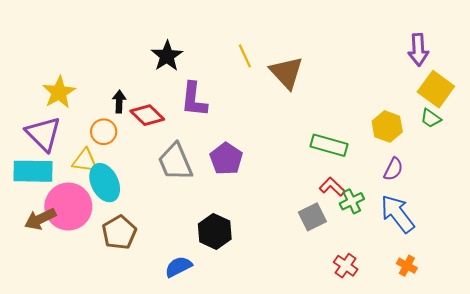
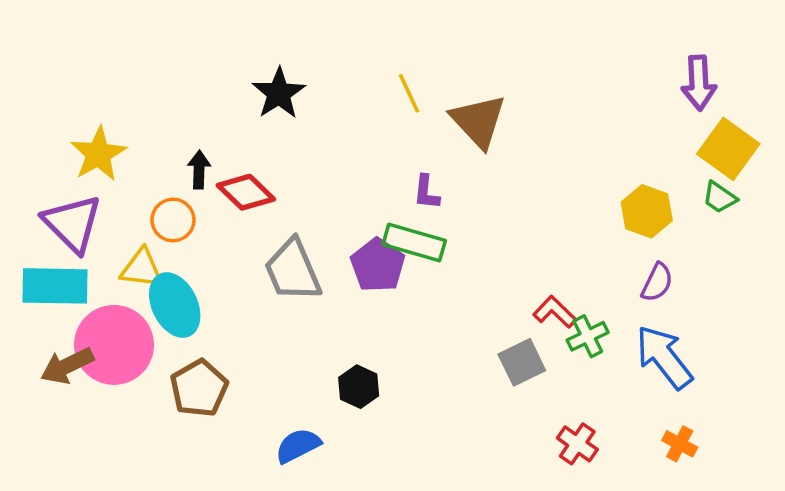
purple L-shape: (194, 100) -> (426, 192), moved, size x0.6
green rectangle: (329, 145) -> (414, 243), moved
black hexagon: (215, 231) -> (359, 387), size x0.7

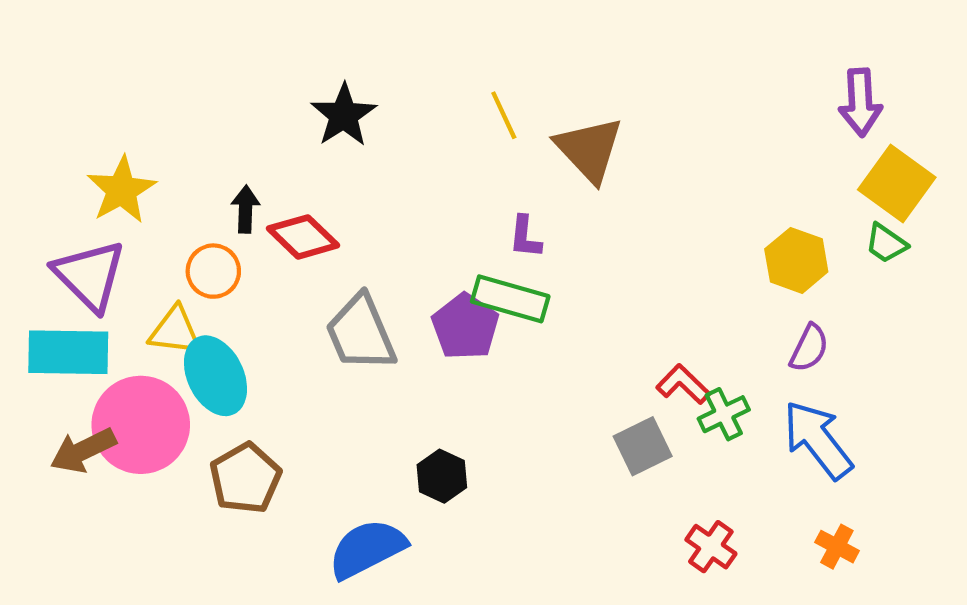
blue semicircle: (298, 446) -> (367, 549), size x1.4

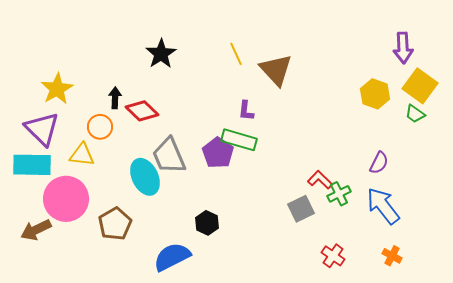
yellow hexagon: (796, 260) -> (375, 94), moved
cyan ellipse: (215, 376) -> (145, 177), moved
brown arrow: (83, 450) -> (36, 230), moved

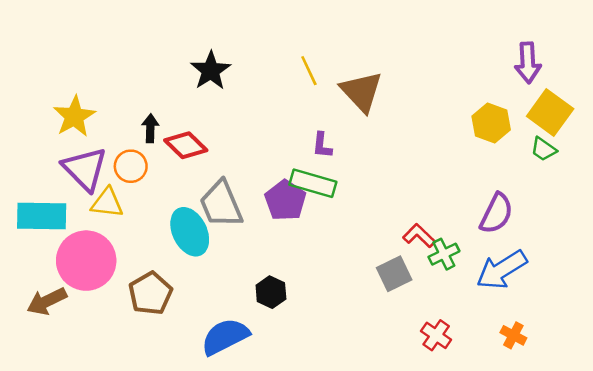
purple triangle: (42, 129) -> (85, 169), moved
purple semicircle: (379, 163) -> (496, 213), size x1.4
blue arrow: (383, 206) -> (502, 270), turned -84

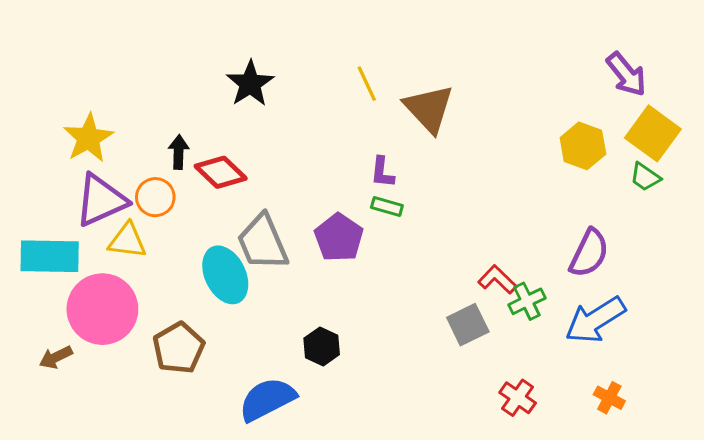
purple arrow: (528, 63) -> (626, 74), turned -36
purple triangle: (85, 169) -> (101, 200), turned 51
green rectangle: (313, 183) -> (387, 206), moved, size x0.6
brown arrow: (47, 301) -> (56, 357), size x0.7

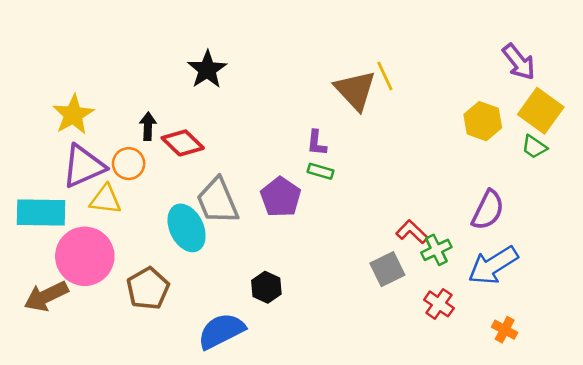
yellow line: (367, 84) -> (385, 76), moved
brown arrow: (56, 357) -> (46, 296), size x1.6
red cross: (518, 398) -> (439, 304), moved

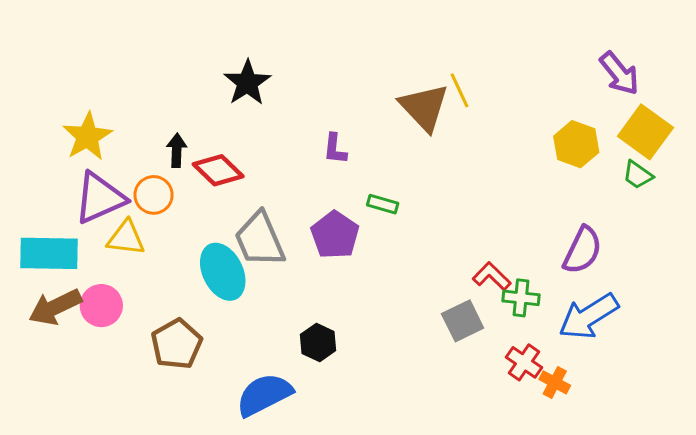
purple L-shape: (317, 143) -> (335, 149), moved
green cross: (436, 250) -> (521, 298), turned 32
pink circle: (85, 256) -> (101, 306), size x0.6
brown arrow: (46, 296) -> (55, 307), moved
orange cross: (505, 330) -> (555, 382), moved

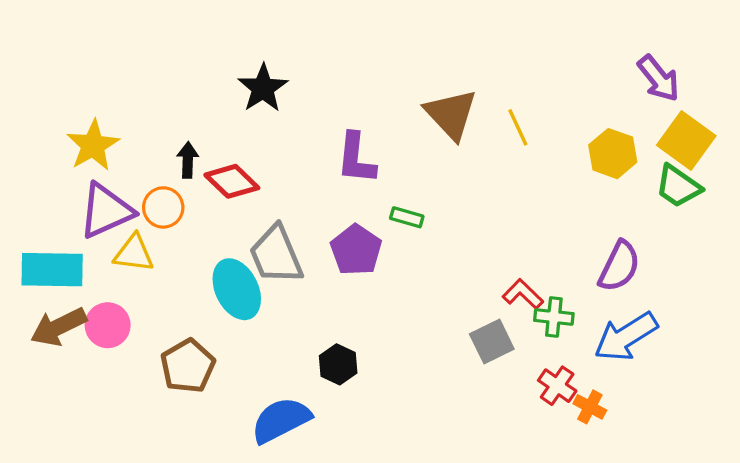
yellow line: (459, 90) -> (518, 127), moved
purple L-shape: (335, 149) -> (356, 158), size x1.6
green trapezoid: (638, 175) -> (678, 186), size x1.4

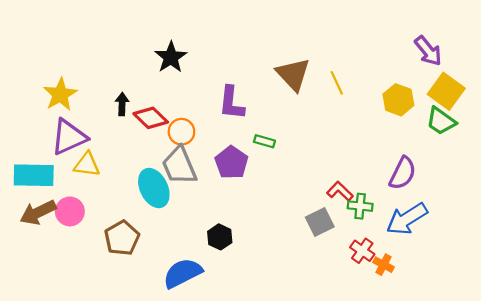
orange circle: (163, 207) -> (181, 132), moved

